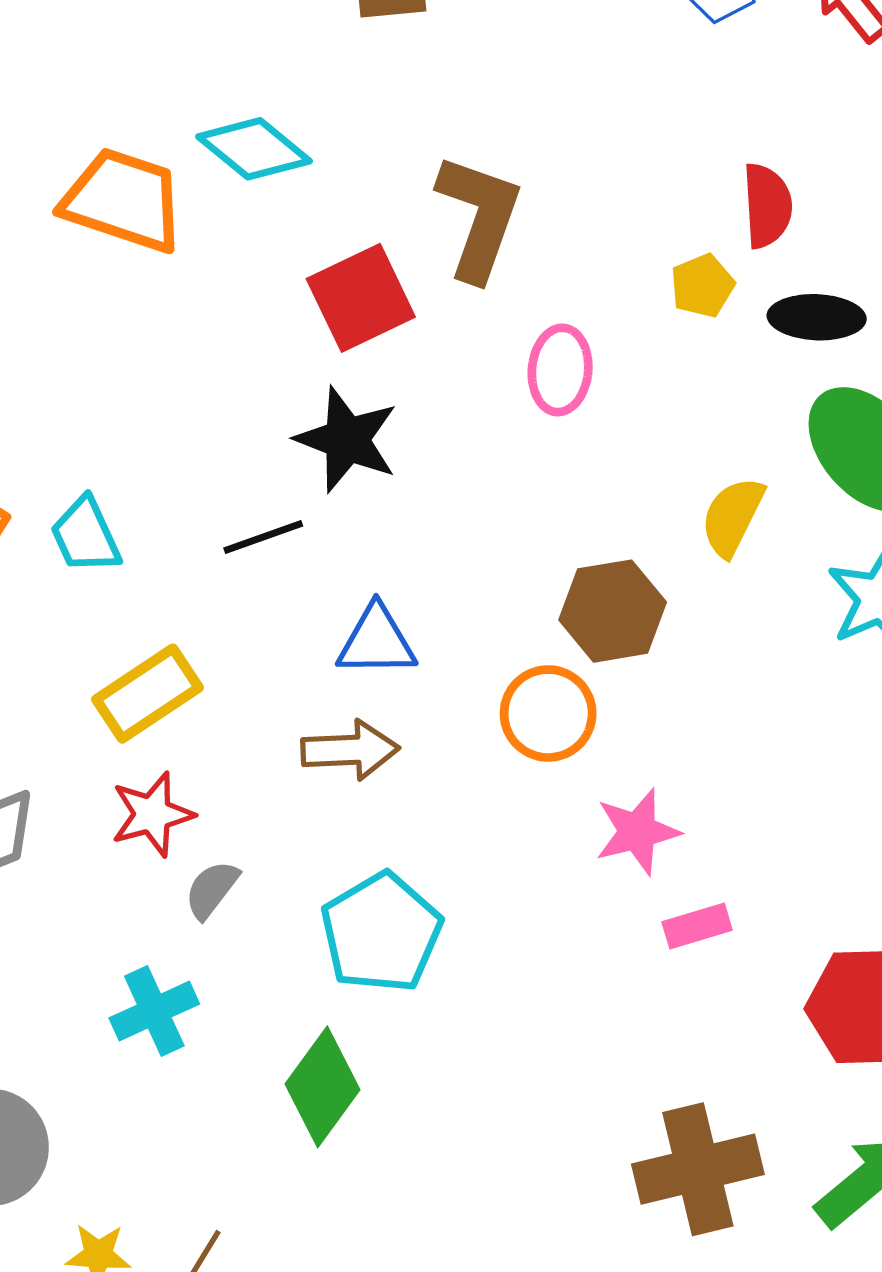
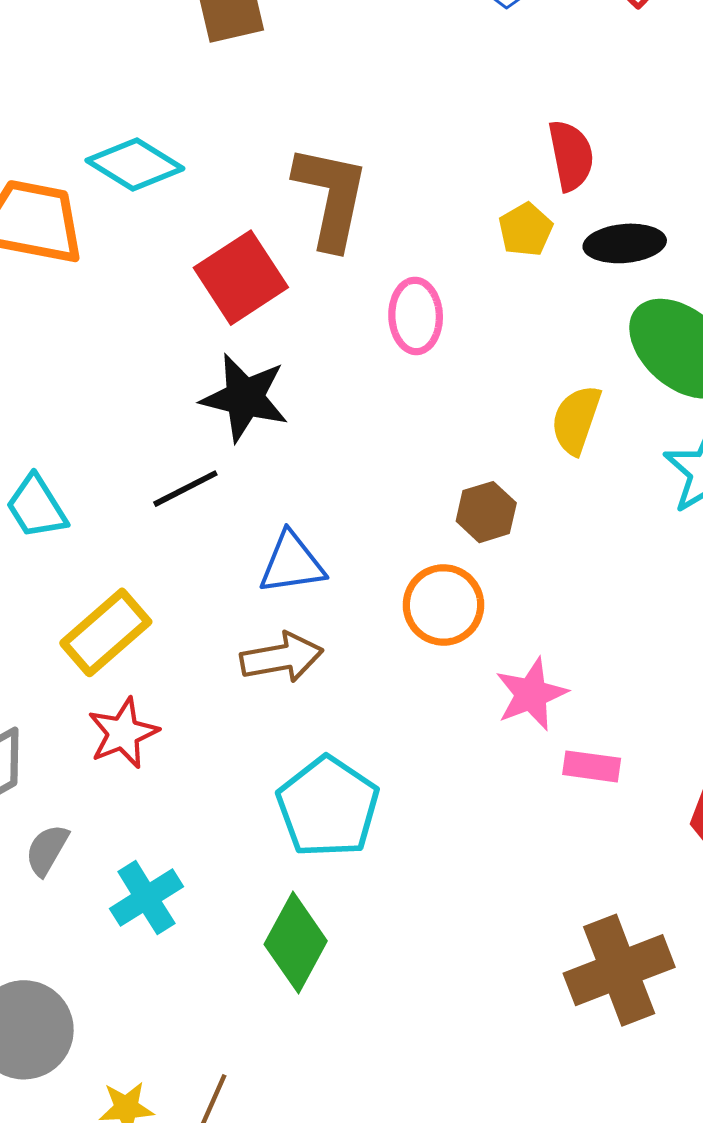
brown hexagon: (613, 611) -> (486, 512), size x0.7
gray semicircle: (212, 890) -> (47, 850), moved
pink rectangle: (697, 926) -> (592, 766), turned 32

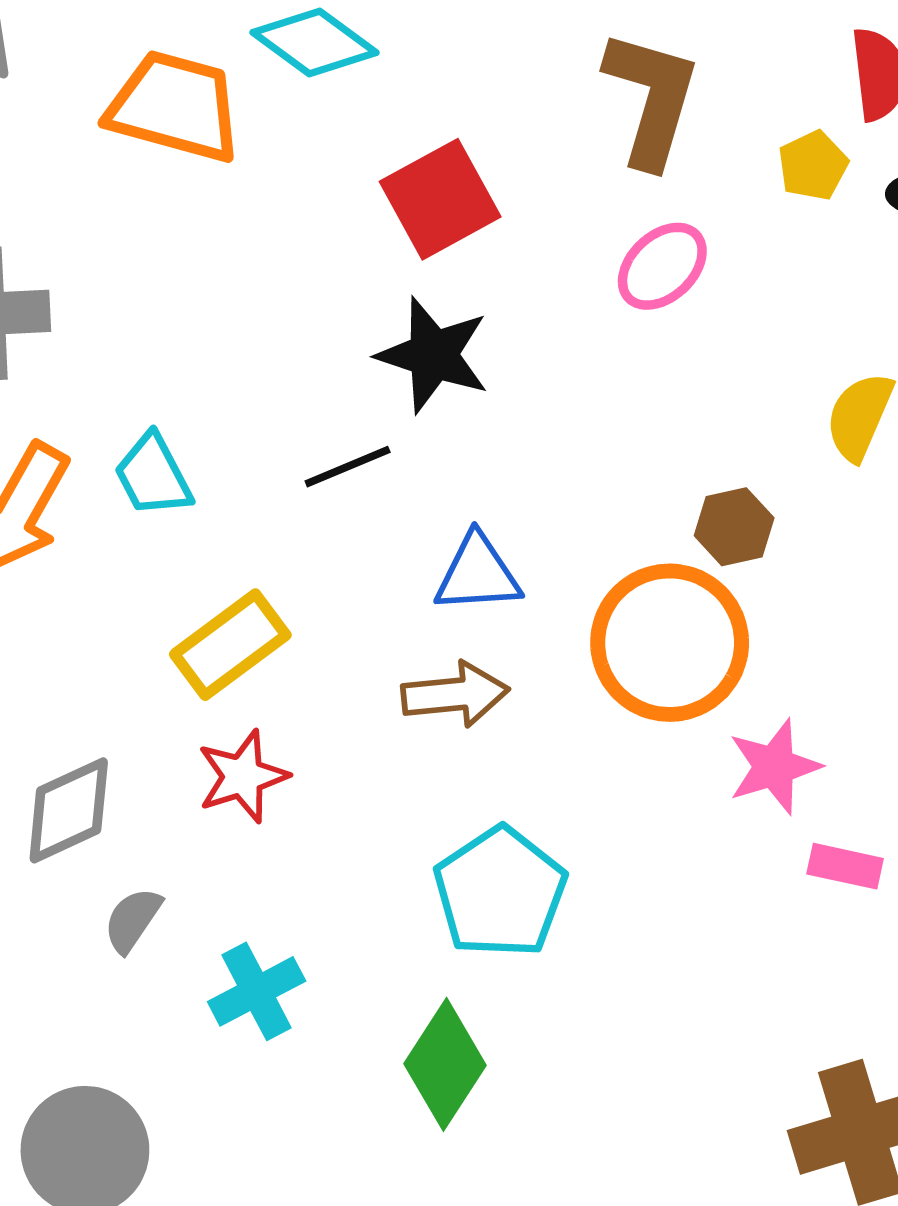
brown L-shape: (331, 197) -> (651, 98), moved
pink ellipse: (416, 316) -> (662, 266), turned 44
orange circle: (443, 605) -> (670, 643), size x1.5

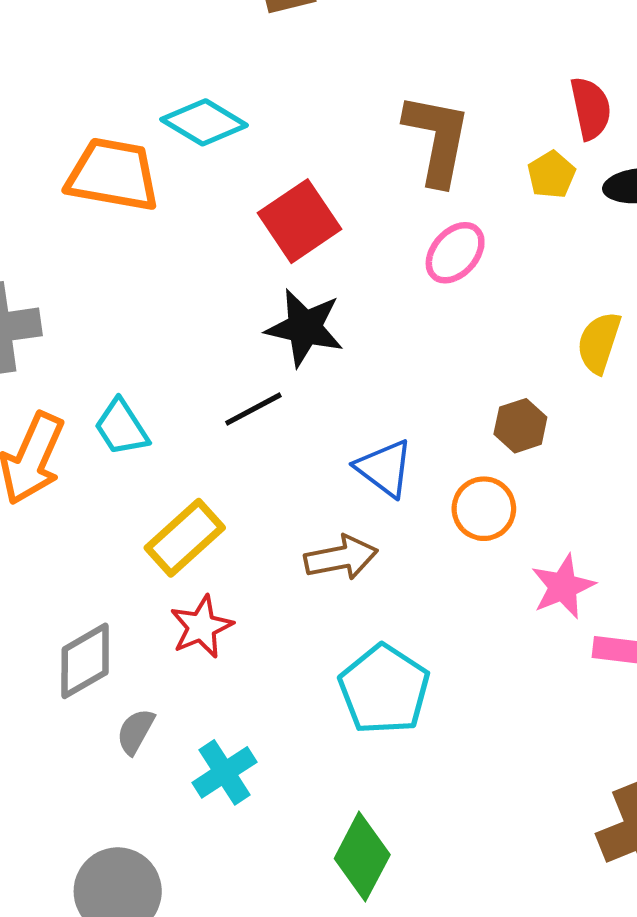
blue triangle: (478, 574) -> (384, 468), moved, turned 46
orange circle: (670, 643) -> (484, 509), size x0.6
green diamond: (445, 1064) -> (362, 857), moved

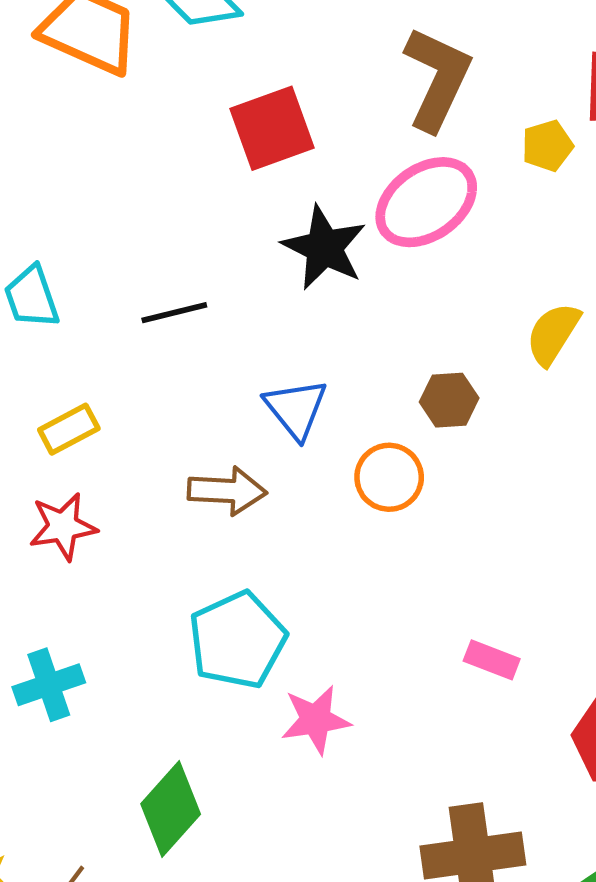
pink ellipse: (455, 253) -> (426, 202), size x1.5
black star: (305, 328) -> (324, 248), moved
yellow rectangle: (185, 538) -> (69, 429), size x0.7
pink star: (563, 587) -> (316, 720), moved

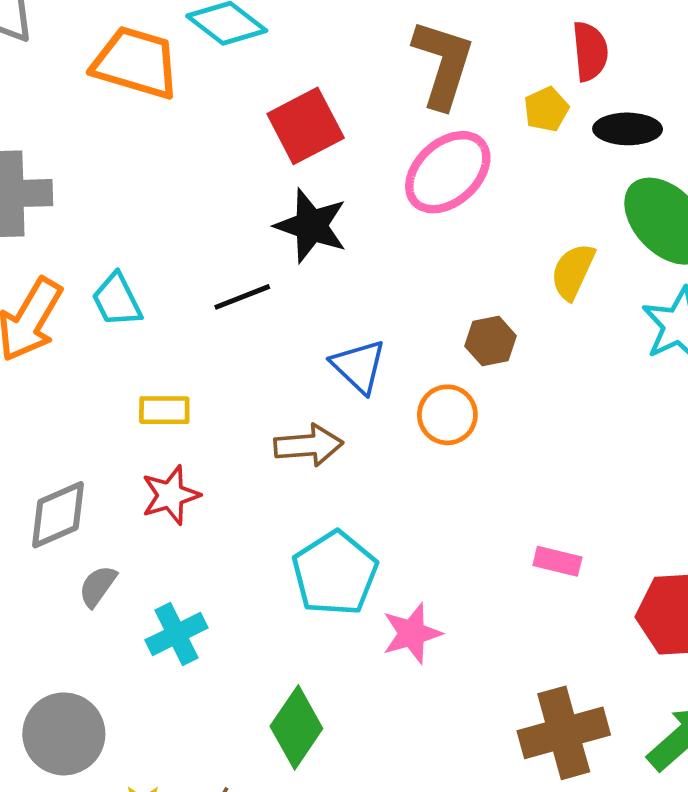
black star: (324, 248) -> (311, 226), moved
yellow rectangle: (69, 429) -> (164, 410), turned 36

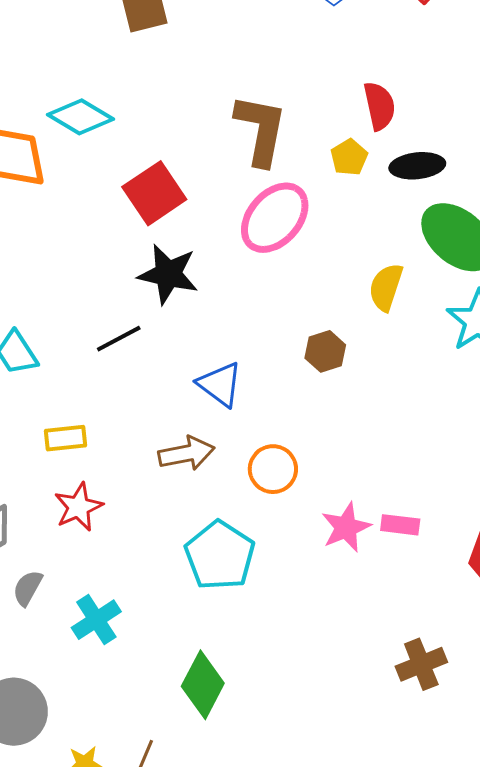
orange circle: (447, 415) -> (273, 469), moved
pink star: (412, 633) -> (346, 527), moved
brown cross: (564, 733) -> (421, 664), size x0.7

